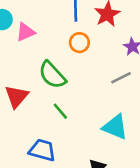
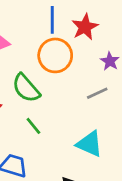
orange circle: (79, 43) -> (55, 55), size x1.6

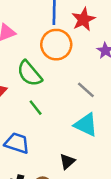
gray line: (97, 93) -> (86, 90), moved, turned 66

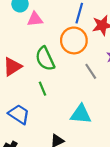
gray line: (86, 90) -> (91, 71), moved
cyan triangle: (86, 125) -> (81, 114), turned -35

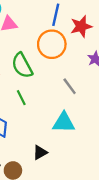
gray line: (91, 71) -> (70, 86), moved

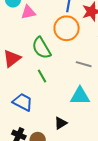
gray line: (70, 86) -> (84, 64), turned -35

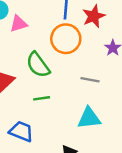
green line: (42, 76) -> (42, 98), turned -64

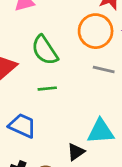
orange circle: (66, 39) -> (96, 31), moved
cyan triangle: (89, 118) -> (101, 131), moved

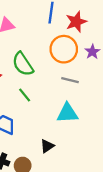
green line: (47, 89) -> (25, 95), turned 56
cyan triangle: (101, 131) -> (67, 113), moved

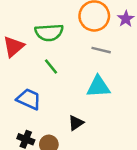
green semicircle: (23, 64) -> (49, 32), turned -60

